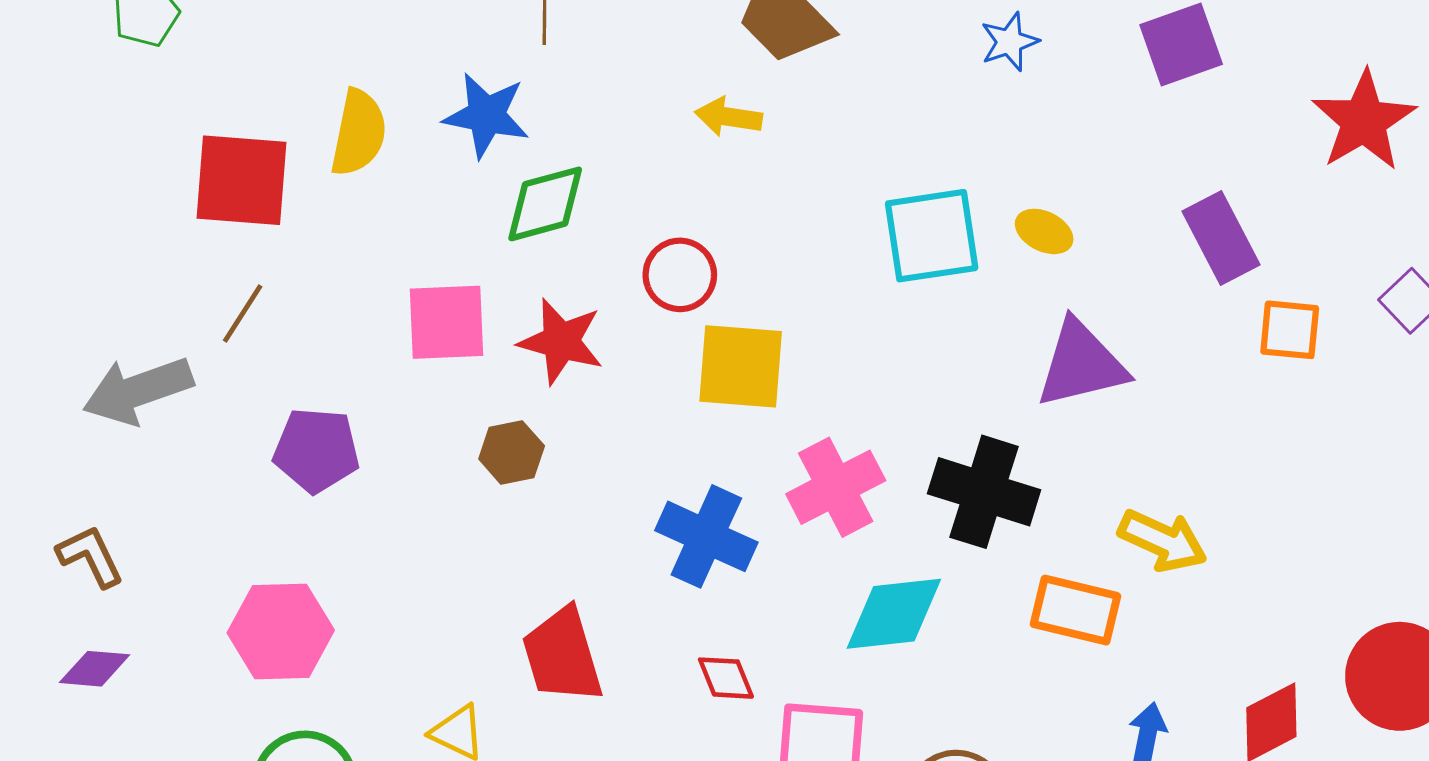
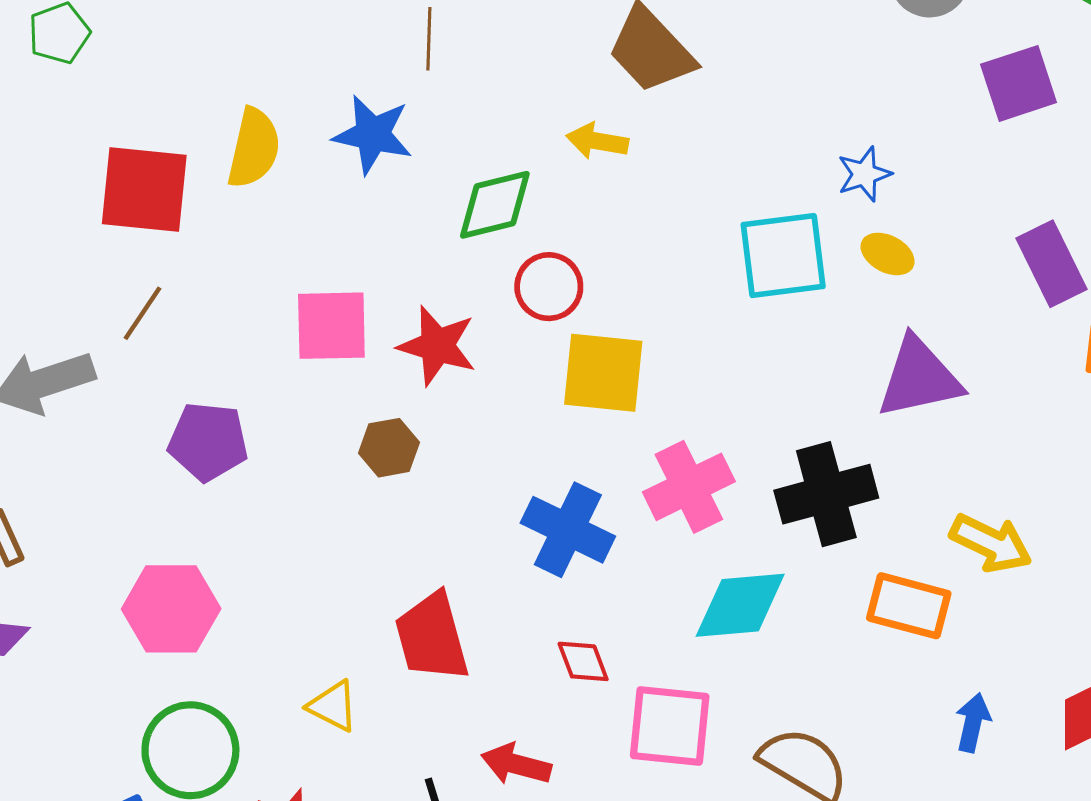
blue star: (1009, 42) -> (864, 174), moved
green diamond: (545, 204) -> (495, 205), moved
black cross: (984, 492) -> (826, 494), turned -34

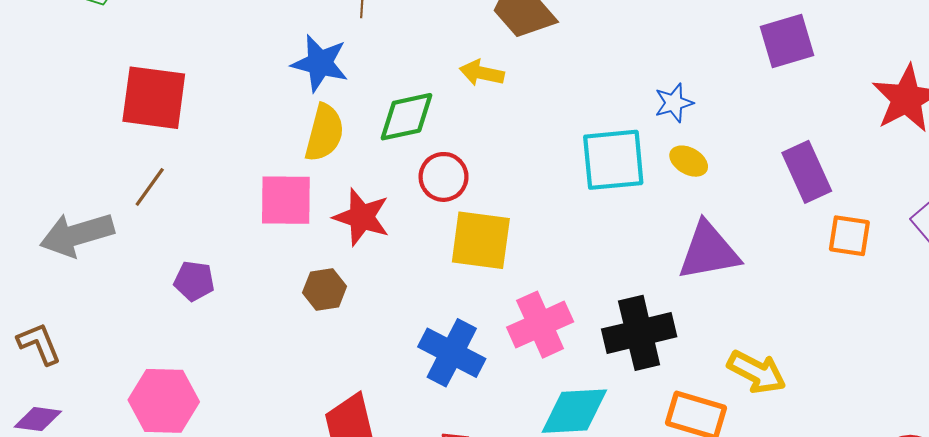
yellow semicircle: (254, 148) -> (324, 133), moved
purple pentagon: (208, 441) -> (194, 281), size x0.7

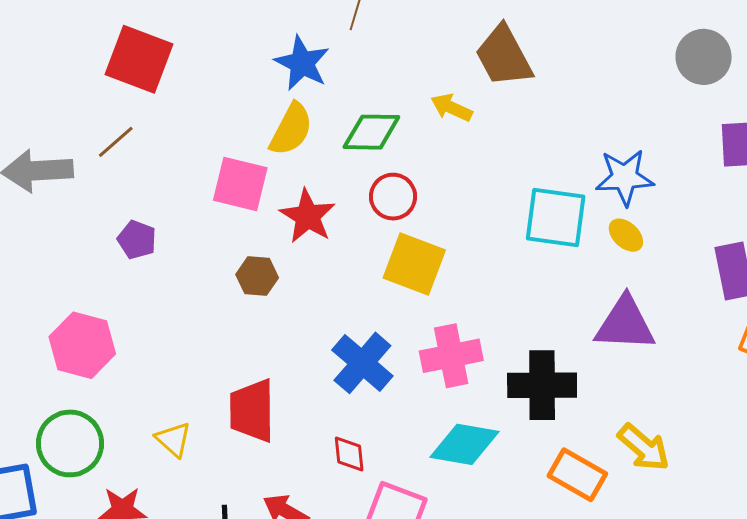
blue star: (674, 103) -> (625, 177), size x1.5

